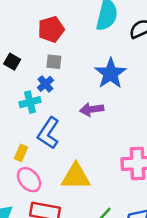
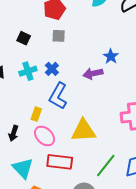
blue star: (111, 73) -> (111, 56), moved, size x0.6
blue cross: (45, 84) -> (52, 69), moved
cyan cross: (30, 102) -> (28, 71), moved

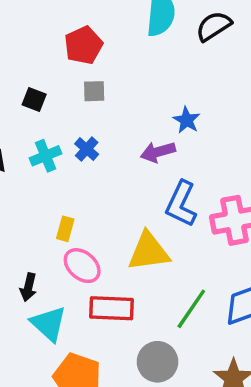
blue L-shape: (58, 96) -> (181, 204), moved
black arrow: (13, 133) -> (28, 287), moved

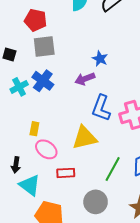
red pentagon: (83, 45) -> (36, 20), turned -30
gray square: (94, 91) -> (44, 46), size x1.6
blue cross: (87, 149) -> (43, 81), size x1.5
red rectangle: (112, 308) -> (66, 173), size x0.7

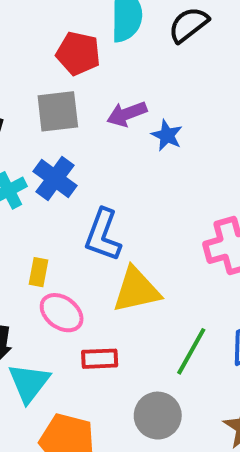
red pentagon: (36, 20) -> (78, 53), moved
purple arrow: (85, 79) -> (127, 114), moved
blue L-shape: (101, 108) -> (103, 235), moved
cyan triangle: (30, 185) -> (29, 383), turned 30

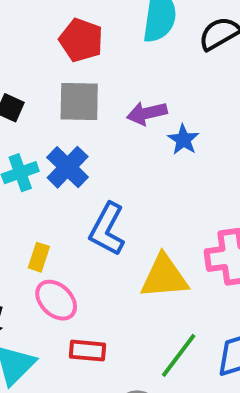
red pentagon: (78, 53) -> (81, 40), moved
yellow triangle: (136, 290) -> (164, 277), moved

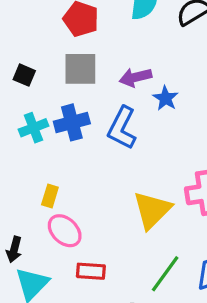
blue cross: (68, 167) -> (72, 122), turned 32
blue L-shape: (107, 229) -> (122, 128), moved
yellow triangle: (164, 277) -> (152, 210), turned -39

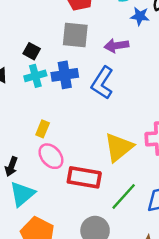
black square: (24, 75) -> (32, 51), moved
blue star: (166, 98) -> (140, 16), moved, turned -30
red rectangle: (91, 271) -> (84, 177), moved, size x1.5

